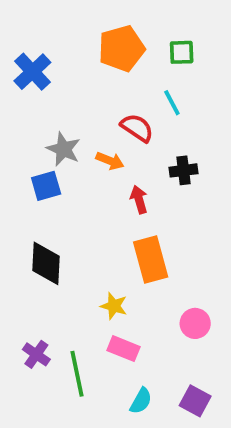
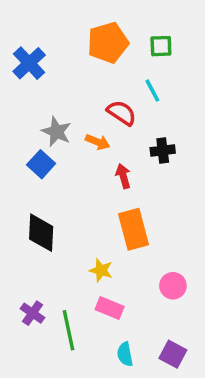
blue square: (46, 186) -> (41, 164), turned -32
cyan semicircle: (141, 401) -> (125, 354), turned 140

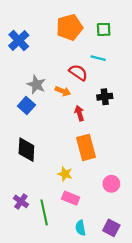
cyan line: (152, 91) -> (98, 58), turned -48

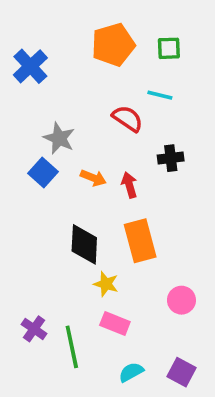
orange arrow: (63, 91) -> (93, 178), moved
black diamond: (26, 150) -> (84, 244), moved
cyan semicircle: (80, 228) -> (131, 372), turned 72

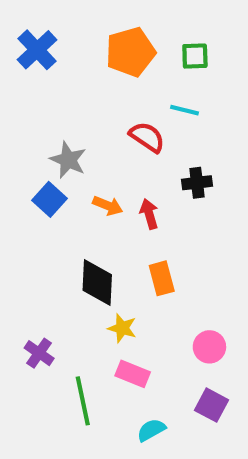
blue cross: (30, 66) -> (37, 50), moved
orange rectangle: (140, 241) -> (162, 278), size x0.7
purple cross: (34, 329) -> (39, 353), moved
purple square: (181, 372) -> (212, 405), moved

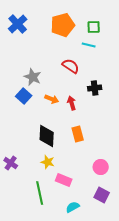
cyan line: (185, 110) -> (89, 45), moved
yellow star: (122, 328) -> (48, 162), moved
purple cross: (39, 353) -> (11, 163), moved

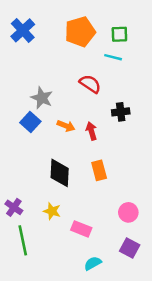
yellow star: (48, 162) -> (52, 211), moved
green line: (40, 193) -> (23, 240), moved

